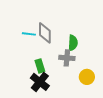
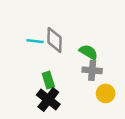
green semicircle: (73, 43) -> (89, 52), turned -63
gray cross: (67, 58) -> (92, 70), moved

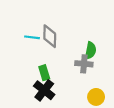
green semicircle: (89, 52) -> (91, 51), moved, turned 70
yellow circle: (106, 93) -> (96, 97), moved

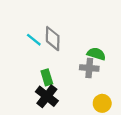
cyan line: (32, 37) -> (34, 40), turned 32
green semicircle: (91, 51) -> (96, 54), turned -84

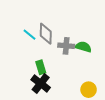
gray cross: (89, 68) -> (66, 46), moved

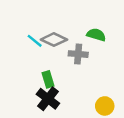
gray diamond: (46, 34) -> (54, 40), turned -65
green semicircle: (83, 47) -> (96, 35), moved

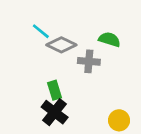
cyan line: (35, 41) -> (41, 31), moved

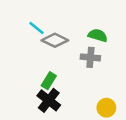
gray cross: (89, 61) -> (90, 57), moved
green rectangle: (55, 90) -> (49, 81), turned 49

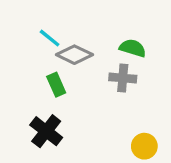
green rectangle: (49, 81) -> (56, 85), moved, turned -56
black cross: (49, 100) -> (46, 131), moved

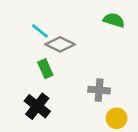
green semicircle: (133, 48) -> (114, 20), moved
gray cross: (123, 78) -> (99, 90), moved

